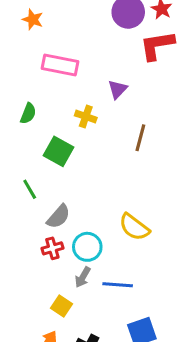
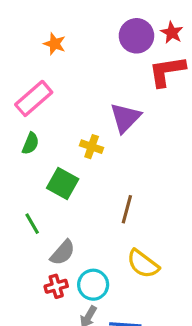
orange star: (33, 20) -> (55, 44), moved
pink rectangle: (60, 65) -> (34, 98), moved, turned -52
purple triangle: (118, 89) -> (125, 118), size x1.5
brown line: (140, 138) -> (127, 209), moved

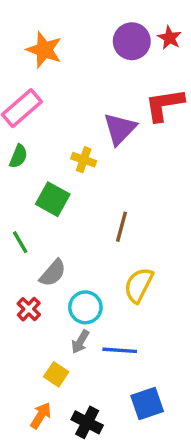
orange star: (55, 44) -> (44, 50), size x1.5
red L-shape: (167, 71) -> (164, 105), moved
yellow semicircle: (143, 264) -> (139, 285), turned 80
red cross: (56, 286) -> (29, 309), moved, turned -30

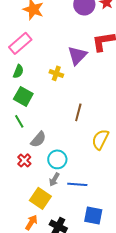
green square: (53, 199) -> (23, 96), moved
yellow semicircle: (139, 285) -> (100, 139), moved
yellow square: (56, 374) -> (40, 198), size x1.5
blue square: (147, 404) -> (93, 215), turned 30

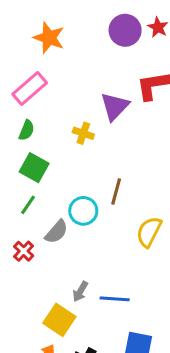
green line: (19, 121) -> (28, 205), turned 64
cyan circle: (57, 159) -> (83, 211), moved
red cross: (24, 160) -> (24, 251), moved

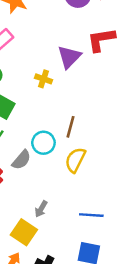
yellow semicircle: (149, 232) -> (75, 160), moved
blue line: (115, 299) -> (91, 215), moved

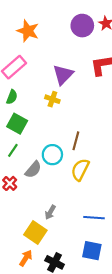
purple triangle: (69, 57) -> (63, 75), moved

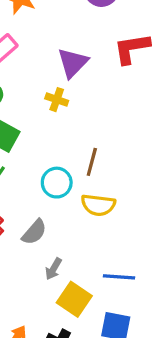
gray semicircle: (33, 170) -> (34, 232), moved
yellow semicircle: (80, 170) -> (98, 205), turned -110
yellow square: (35, 233) -> (74, 299), moved

